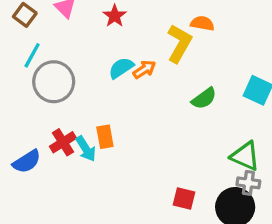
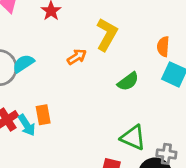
orange semicircle: (202, 23) -> (163, 47), moved, turned -96
cyan semicircle: (121, 68) -> (23, 63), moved
green triangle: (245, 156) -> (133, 138), moved

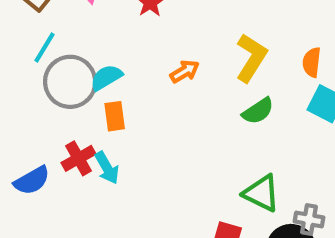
yellow L-shape: (107, 34) -> (251, 58), moved
orange rectangle: (43, 115) -> (115, 116), moved

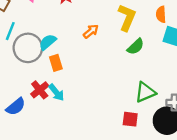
green triangle: (261, 193) -> (145, 92), turned -40

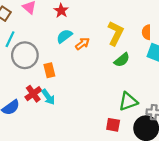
cyan semicircle: (48, 42) -> (64, 36), moved

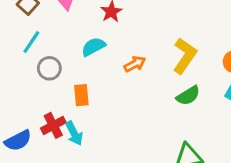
cyan semicircle: (64, 36) -> (93, 47), moved
gray circle: (25, 55) -> (49, 68), size x0.6

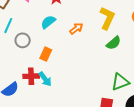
orange rectangle: (81, 95) -> (46, 54), turned 40
red cross: (53, 125) -> (31, 76), turned 35

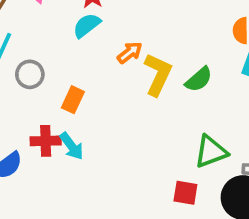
yellow L-shape: (107, 18) -> (158, 74), moved
cyan semicircle: (48, 22) -> (87, 25), moved

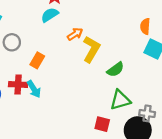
green semicircle: (199, 79) -> (115, 69), moved

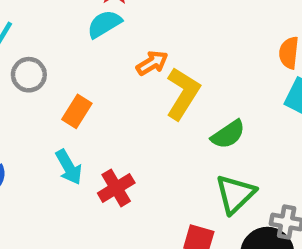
red cross: (18, 85) -> (116, 188), moved, turned -36
green triangle: (120, 100) -> (235, 194), turned -30

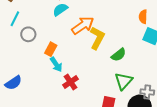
orange arrow: (152, 63) -> (83, 25), size x1.6
cyan arrow: (69, 167) -> (56, 64), moved

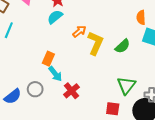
orange arrow: (83, 25) -> (79, 31), size x0.6
gray circle: (28, 34) -> (35, 89), moved
green semicircle: (119, 55) -> (122, 46), moved

